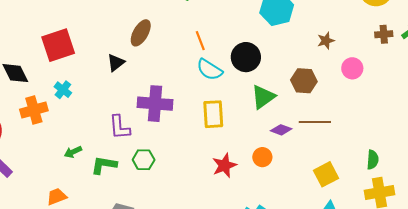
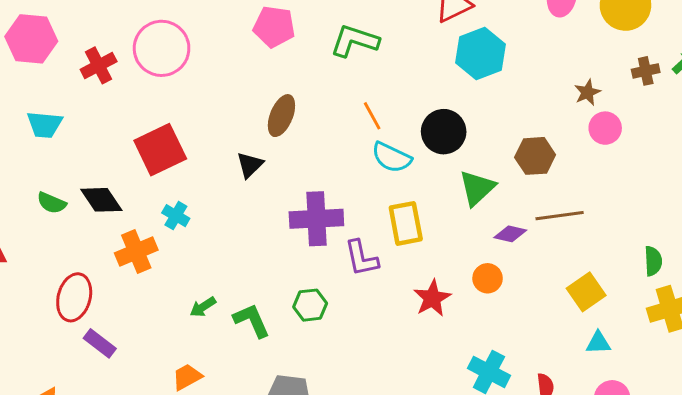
brown star: (326, 41) -> (587, 92), moved
purple L-shape: (120, 127) -> (361, 258), moved
green L-shape: (104, 165) -> (252, 320), turned 64

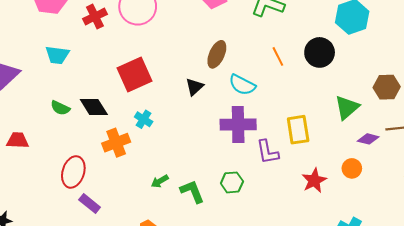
black circle: (444, 132) -> (320, 52), moved
cyan semicircle: (392, 157) -> (242, 85), moved

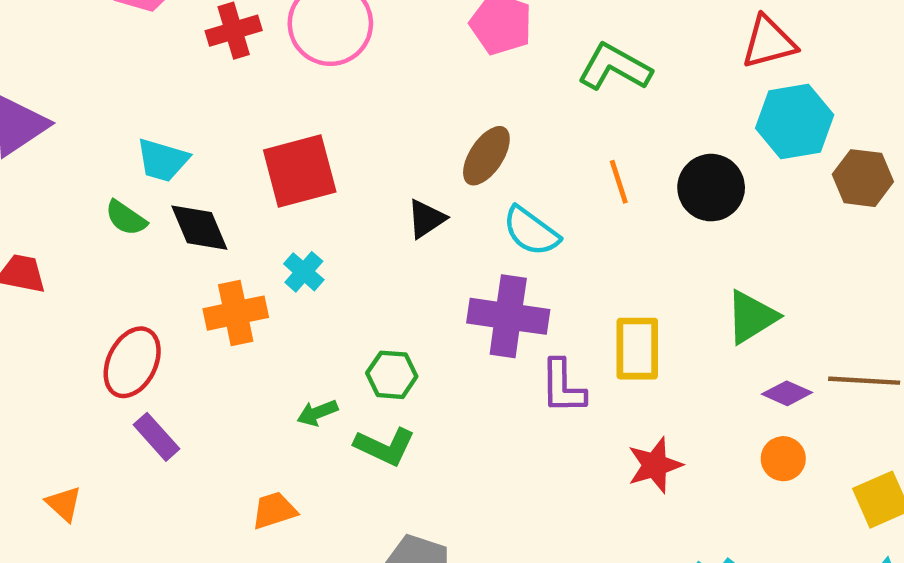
cyan trapezoid: (57, 55) -> (163, 160), moved
brown hexagon: (387, 87) -> (863, 178), moved
orange circle: (352, 168) -> (783, 459), moved
green hexagon: (232, 182) -> (392, 375), moved
green L-shape: (192, 191) -> (385, 446), turned 128

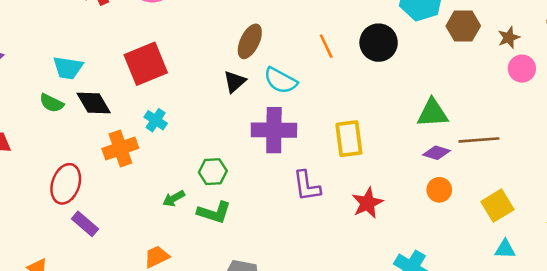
black triangle: (426, 219) -> (235, 82), moved
green triangle: (752, 317) -> (433, 113), moved, turned 36
purple L-shape: (563, 387) -> (307, 186), moved

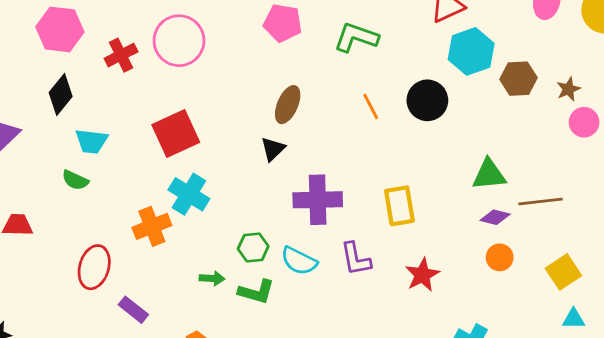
cyan semicircle: (281, 81) -> (299, 261), moved
black diamond: (94, 103) -> (61, 94), moved, turned 72
cyan cross: (156, 120) -> (189, 194), size x1.6
green arrow: (174, 198) -> (212, 278), turned -145
purple rectangle: (85, 224) -> (133, 310), moved

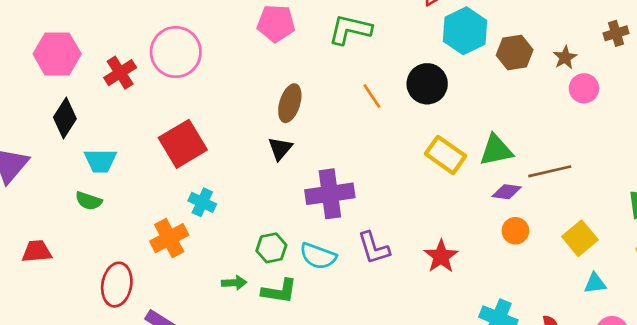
cyan cross: (189, 194) -> (202, 202), size x0.7
yellow rectangle: (399, 206) -> (445, 155), moved, turned -39

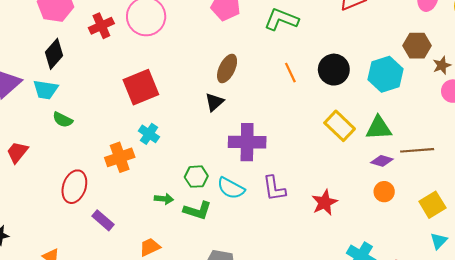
cyan hexagon: (465, 31) -> (386, 74), moved
brown hexagon: (515, 52) -> (417, 46), moved
cyan trapezoid: (100, 161) -> (46, 90), moved
red trapezoid: (37, 251) -> (17, 152), turned -55
cyan triangle: (595, 283) -> (439, 241), turned -48

